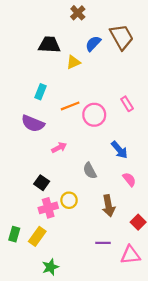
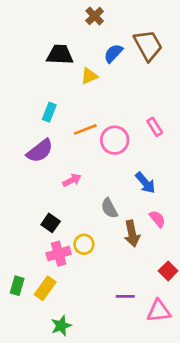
purple semicircle: (33, 124) -> (40, 151), turned -60
brown arrow: (108, 206) -> (132, 234), moved

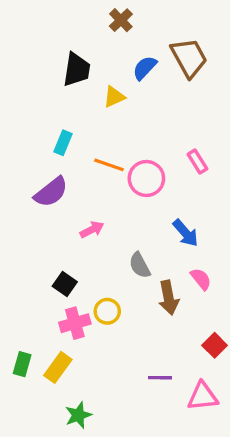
black trapezoid: (60, 55) -> (77, 70), turned 96
orange line: (85, 129) -> (109, 165), turned 40

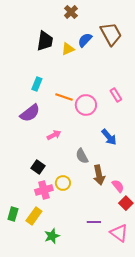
yellow triangle: (114, 97) -> (68, 49), moved
pink semicircle: (201, 279) -> (118, 186), moved
pink triangle: (203, 396) -> (119, 233), turned 42
green star: (78, 415) -> (52, 236), moved

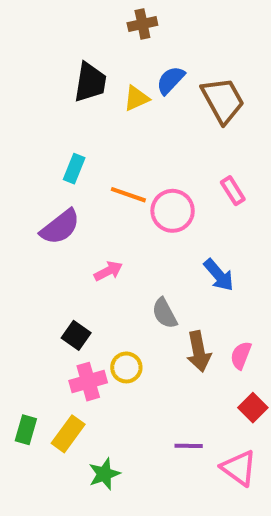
brown cross: (71, 12) -> (142, 24), turned 32
brown trapezoid: (111, 34) -> (223, 100), moved
pink semicircle: (118, 186) -> (241, 355), moved, turned -120

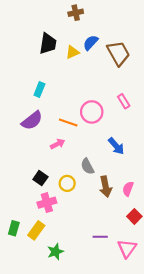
orange line: (128, 195) -> (68, 123), moved
yellow circle: (126, 367) -> (67, 183), moved
pink triangle: (239, 468) -> (127, 248), turned 30

